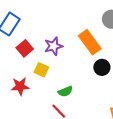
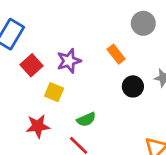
orange rectangle: (90, 42) -> (116, 54), size x0.6
red star: (20, 86) -> (38, 126), moved

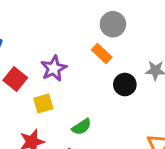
gray circle: (143, 23) -> (113, 24), moved
yellow square: (54, 92) -> (43, 104), turned -30

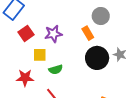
black circle: (125, 85) -> (97, 58), size x1.5
green semicircle: (82, 127) -> (56, 70), moved

